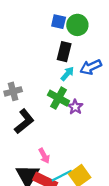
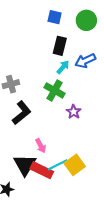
green circle: (77, 25) -> (86, 20), moved
purple star: (75, 107) -> (74, 112), moved

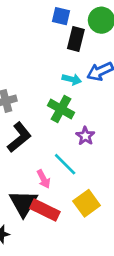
black rectangle: (60, 46) -> (76, 39), moved
cyan arrow: (63, 67) -> (72, 79), turned 64
cyan line: (58, 165) -> (65, 164), moved, turned 72

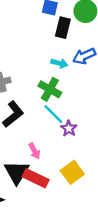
purple star: (85, 136) -> (69, 128), moved
cyan line: (65, 164) -> (53, 114), moved

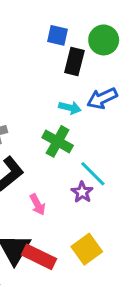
cyan line: (53, 114) -> (93, 174), moved
pink arrow: (34, 151) -> (38, 205), moved

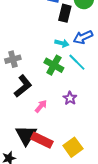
cyan line: (93, 174) -> (77, 62), moved
pink arrow: (38, 205) -> (41, 106), turned -112
yellow square: (87, 249) -> (73, 147), moved

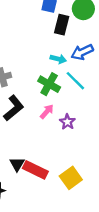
pink arrow: (41, 106) -> (47, 112), moved
black triangle: (26, 135) -> (17, 164), size x0.6

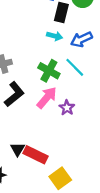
cyan arrow: (58, 59) -> (55, 36), moved
pink arrow: (47, 112) -> (47, 98), size x1.5
yellow square: (71, 178) -> (60, 178), moved

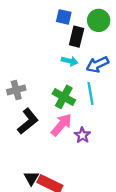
cyan line: (75, 67) -> (90, 93), turned 35

